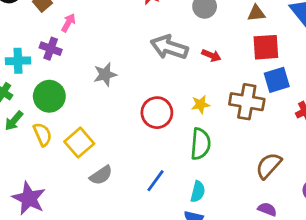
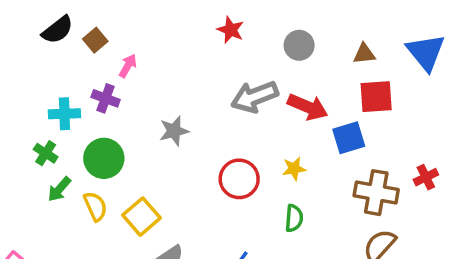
gray arrow: (169, 47) -> (255, 97), turned -39
red arrow: (211, 55) -> (308, 107), size x1.6
blue square: (277, 80) -> (349, 138), moved
brown cross: (247, 102) -> (376, 193), moved
green semicircle: (200, 144) -> (294, 218), size x0.7

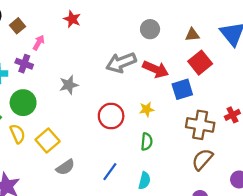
red star: (231, 30) -> (72, 19), moved
red square: (376, 97) -> (200, 63), turned -35

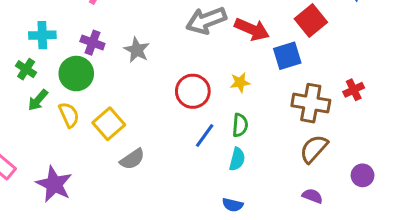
purple cross: (24, 64) -> (92, 43), moved
gray star: (69, 85) -> (137, 50), turned -30
blue line: (110, 172) -> (205, 136), moved
cyan semicircle: (144, 181) -> (237, 159), moved

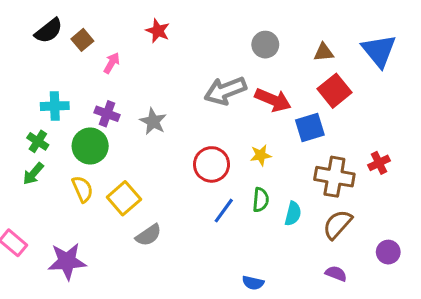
green arrow: (38, 100) -> (33, 174), moved
cyan semicircle: (237, 159) -> (293, 214), moved
purple star: (54, 184) -> (67, 261), turned -30

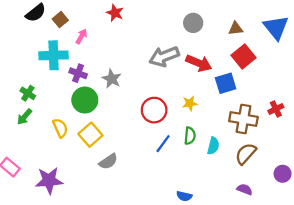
cyan cross: (55, 106) -> (54, 55), moved, size x1.4
green circle: (90, 146) -> (85, 100), moved

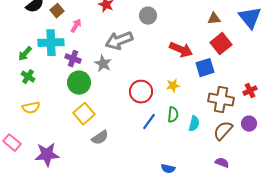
gray circle: (193, 23) -> (148, 16), moved
gray arrow: (164, 56) -> (119, 41), moved
green arrow: (24, 117) -> (25, 54), moved
yellow semicircle: (60, 128) -> (31, 108), moved, turned 102
purple circle: (283, 174) -> (249, 124), moved

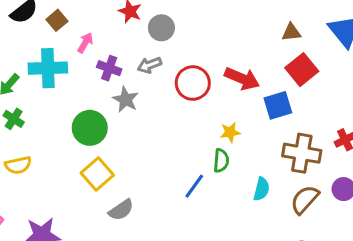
gray circle: (148, 16) -> (161, 28), moved
gray arrow: (119, 41) -> (149, 65), size x0.6
purple cross: (73, 59) -> (109, 68), moved
red circle: (141, 92) -> (193, 83), moved
green semicircle: (173, 115) -> (221, 161), moved

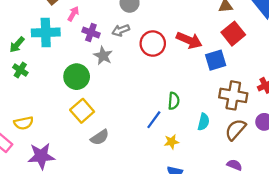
yellow star: (230, 132) -> (171, 142), moved
yellow semicircle: (18, 165) -> (24, 123), moved

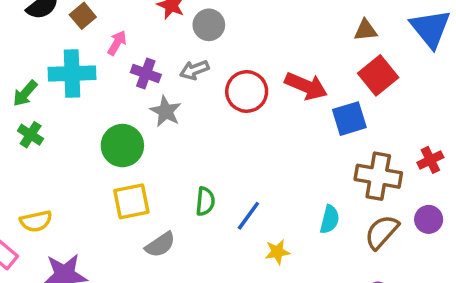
green semicircle: (174, 101) -> (205, 201), moved
yellow square: (82, 111) -> (131, 201), turned 30

